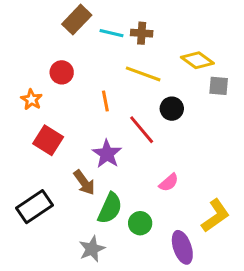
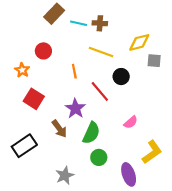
yellow diamond: (197, 60) -> (139, 42), turned -50
pink semicircle: (169, 182) -> (131, 122), moved
green semicircle: (110, 208) -> (91, 133), moved

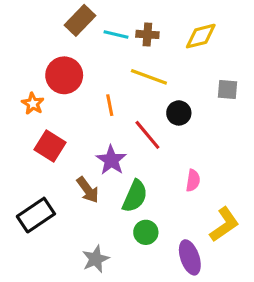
yellow diamond: (139, 42) -> (201, 36), moved
red circle: (43, 51) -> (64, 75), size x1.5
pink semicircle: (131, 122) -> (193, 181), turned -40

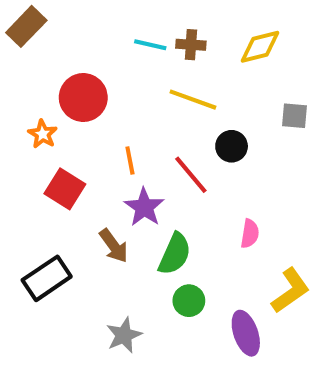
brown rectangle: (80, 20) -> (26, 26), moved
orange line: (110, 105) -> (130, 160), moved

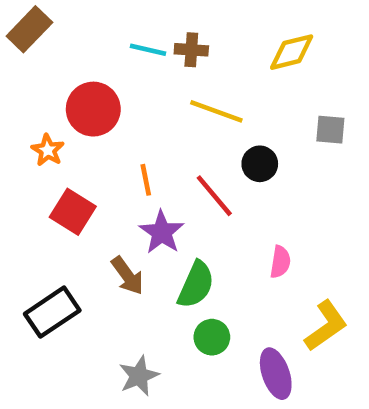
cyan line: (150, 45) -> (148, 50), moved
brown cross: (191, 45) -> (191, 50), moved

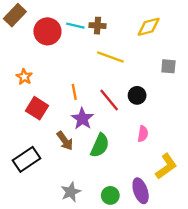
red circle: (93, 109) -> (47, 31), moved
black circle: (260, 164) -> (137, 95), moved
green circle: (212, 337) -> (110, 195), moved

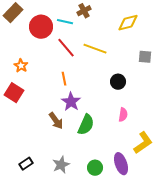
brown cross: (97, 26) -> (84, 11), moved, turned -32
red line: (109, 100) -> (66, 48), moved
red square: (37, 108) -> (14, 93), moved
black rectangle: (27, 159) -> (26, 164), moved, size x0.6

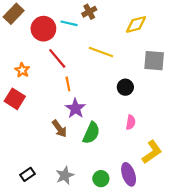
red line: (66, 48) -> (57, 58), moved
gray square: (145, 57) -> (154, 61), size x1.5

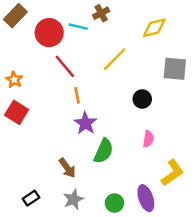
yellow line: (101, 52) -> (114, 59), turned -65
orange star: (22, 70) -> (14, 80), moved
brown arrow: (59, 129) -> (67, 168), moved

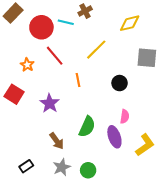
orange star: (14, 80) -> (27, 65), moved
orange line: (77, 95) -> (78, 80), moved
purple star: (85, 123) -> (50, 103), moved
purple ellipse: (146, 198) -> (114, 137), moved
green circle: (114, 203) -> (88, 170), moved

